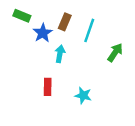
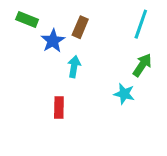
cyan line: (89, 30) -> (141, 24), moved
cyan star: (83, 95) -> (124, 94), moved

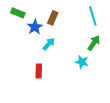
cyan line: (141, 24) -> (93, 16), turned -36
cyan arrow: (74, 67) -> (49, 44), turned 32

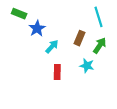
brown rectangle: (53, 18) -> (79, 38), moved
red rectangle: (39, 71) -> (57, 72), moved

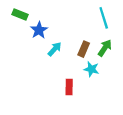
brown rectangle: (79, 38) -> (84, 49), moved
red rectangle: (57, 72) -> (69, 87), moved

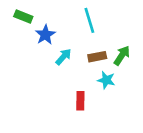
cyan line: (104, 18) -> (89, 20), moved
brown rectangle: (84, 49) -> (97, 57), turned 56

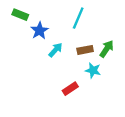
cyan line: (89, 20) -> (78, 18), turned 40
red rectangle: (80, 101) -> (70, 89), turned 56

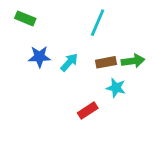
blue star: (40, 31) -> (39, 57), moved, turned 30
green arrow: (107, 49) -> (133, 61), turned 48

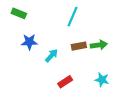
cyan arrow: (69, 62) -> (51, 56), moved
cyan star: (116, 88) -> (102, 80), moved

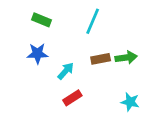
green rectangle: (19, 13) -> (41, 20), moved
red rectangle: (65, 82) -> (72, 98), moved

